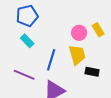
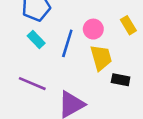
pink circle: (79, 33) -> (93, 29), moved
blue line: (51, 60) -> (67, 43), moved

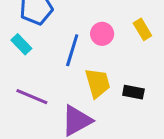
cyan rectangle: (36, 39) -> (21, 44), moved
yellow trapezoid: (101, 58) -> (98, 83), moved

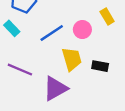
pink circle: (102, 34) -> (82, 30), moved
blue line: (72, 50) -> (52, 33), turned 40

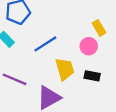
pink circle: (82, 30) -> (89, 46), moved

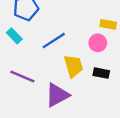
yellow rectangle: (99, 28) -> (108, 24), turned -49

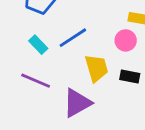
cyan rectangle: (14, 36) -> (38, 45), moved

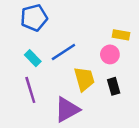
black rectangle: (130, 76) -> (114, 86), turned 63
purple line: (36, 81) -> (30, 90), turned 50

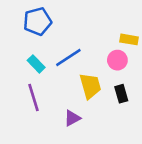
purple triangle: (67, 110) -> (72, 118), size x0.6

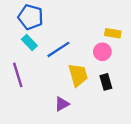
blue pentagon: (37, 21) -> (31, 17), turned 30
cyan rectangle: (36, 64) -> (29, 43), moved
purple line: (34, 98) -> (18, 75), moved

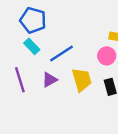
purple triangle: (62, 104) -> (50, 80), moved

